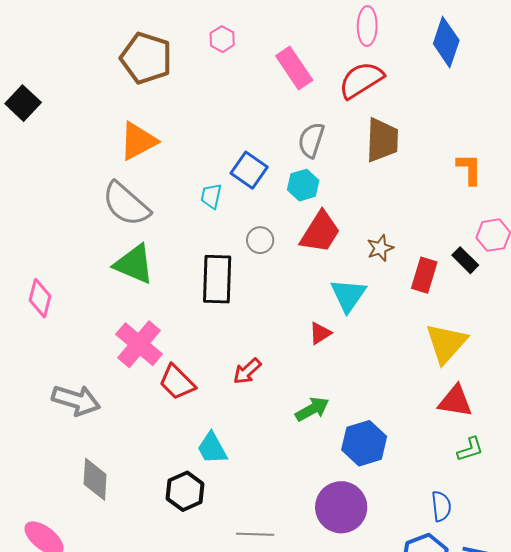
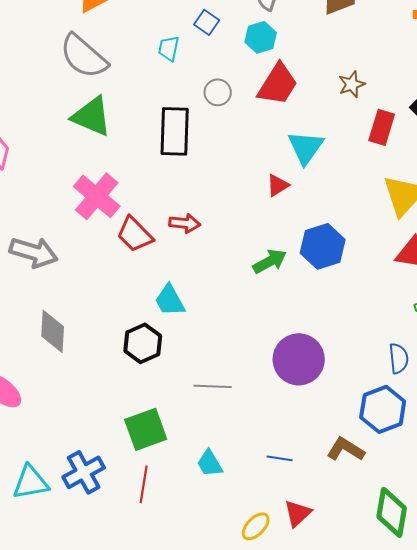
blue square: (249, 170) -> (207, 22), size x0.7
brown star: (380, 248) -> (352, 84), moved
red arrow: (247, 371) -> (185, 223), moved, turned -132
blue hexagon: (364, 443) -> (323, 246), moved

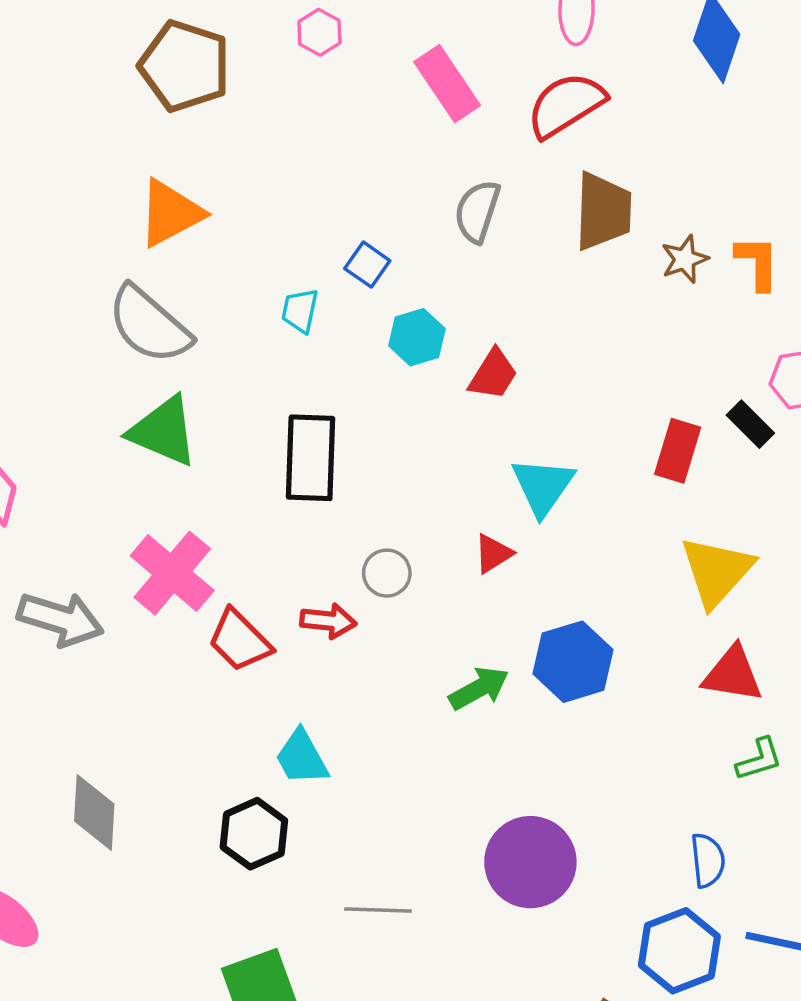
cyan hexagon: (261, 37) -> (417, 337), moved
red trapezoid: (278, 84) -> (493, 374), size x0.7
brown star: (352, 84) -> (685, 259), moved
gray circle: (218, 92) -> (387, 573), moved
gray arrow: (34, 252) -> (61, 619), moved

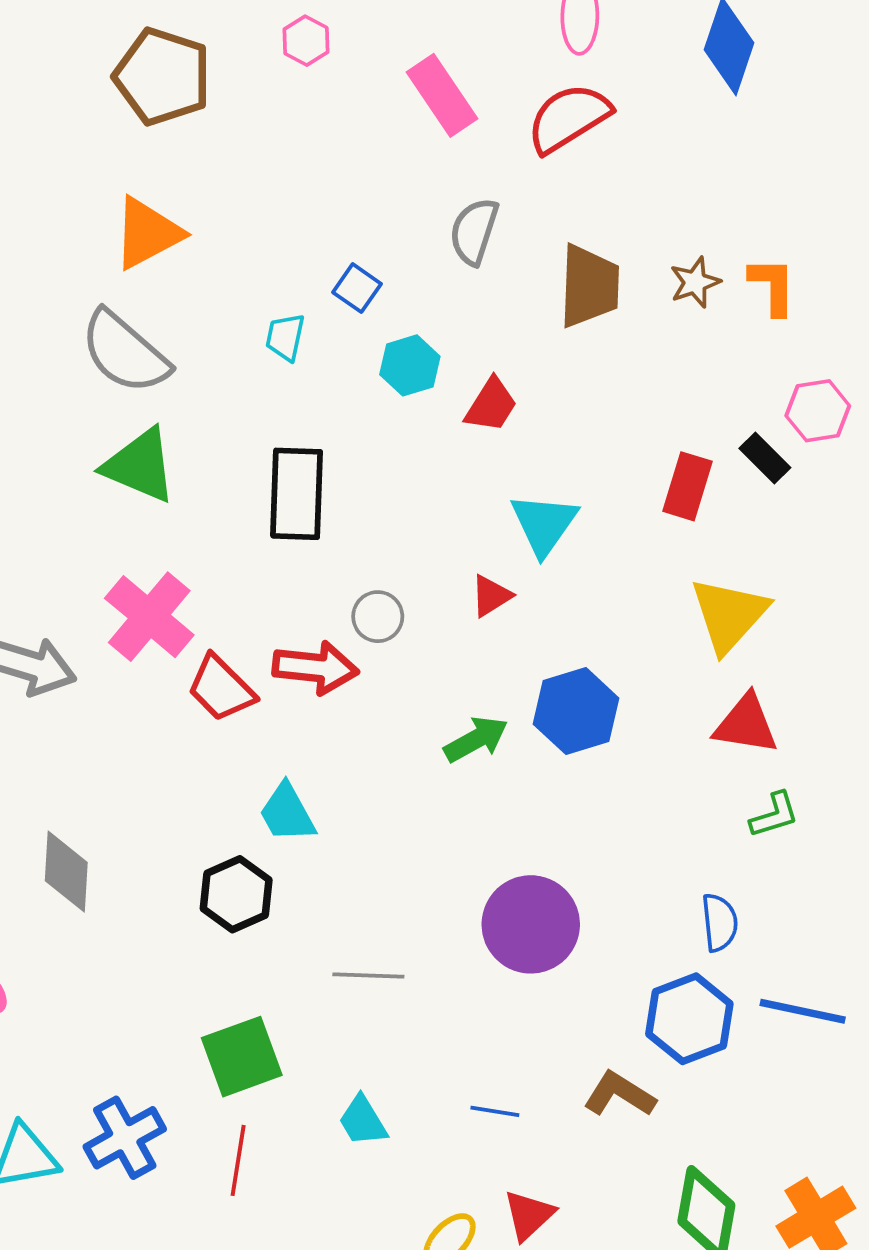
brown trapezoid: (603, 211) -> (589, 286), moved
red arrow: (328, 621) -> (315, 668), size x1.4

